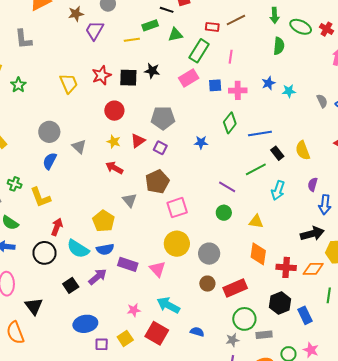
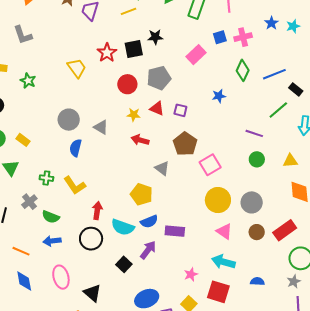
pink rectangle: (189, 78) -> (196, 55), moved
gray pentagon: (163, 118) -> (159, 78), moved
red triangle: (138, 141) -> (157, 108), turned -49
pink triangle: (158, 269) -> (224, 231), moved

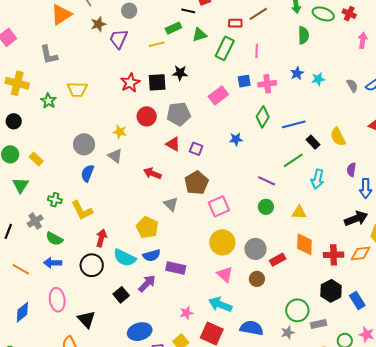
yellow trapezoid: (77, 68) -> (77, 89), moved, turned 120
yellow star: (134, 115) -> (120, 132), moved
red rectangle: (285, 230) -> (278, 260), moved, size x0.7
blue diamond: (24, 281) -> (22, 312), moved, turned 55
blue semicircle: (257, 281) -> (252, 328), size x1.6

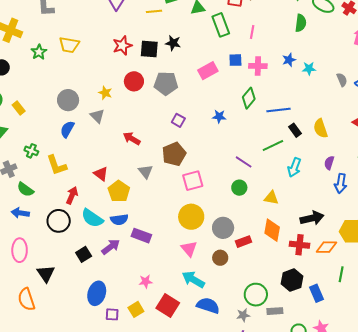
green rectangle: (225, 48) -> (221, 25), turned -55
red triangle: (173, 144) -> (101, 174), moved
black arrow: (356, 219) -> (312, 218), moved
cyan arrow: (220, 304) -> (193, 279), moved
blue ellipse: (140, 332) -> (97, 293), turned -65

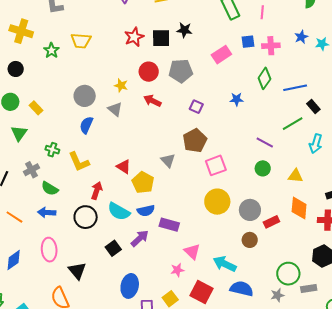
red arrow: (132, 139) -> (152, 101), moved
pink triangle: (189, 249) -> (192, 252), moved

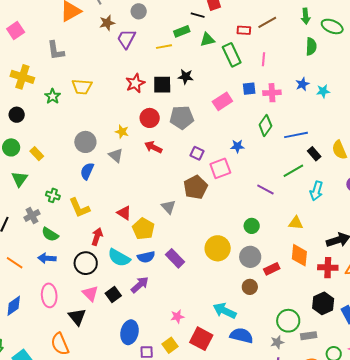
pink square: (216, 165) -> (220, 168), moved
green circle: (263, 168) -> (252, 226), moved
purple rectangle: (169, 225) -> (175, 258), moved, turned 30
pink triangle: (192, 252) -> (90, 293), moved

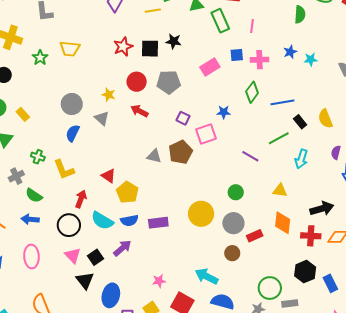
gray triangle: (168, 207) -> (154, 156), moved, turned -35
purple rectangle: (175, 258) -> (158, 223), turned -54
black triangle: (77, 317) -> (85, 280), moved

